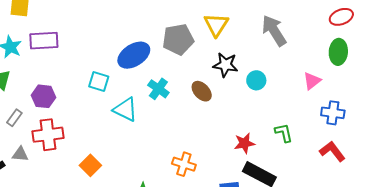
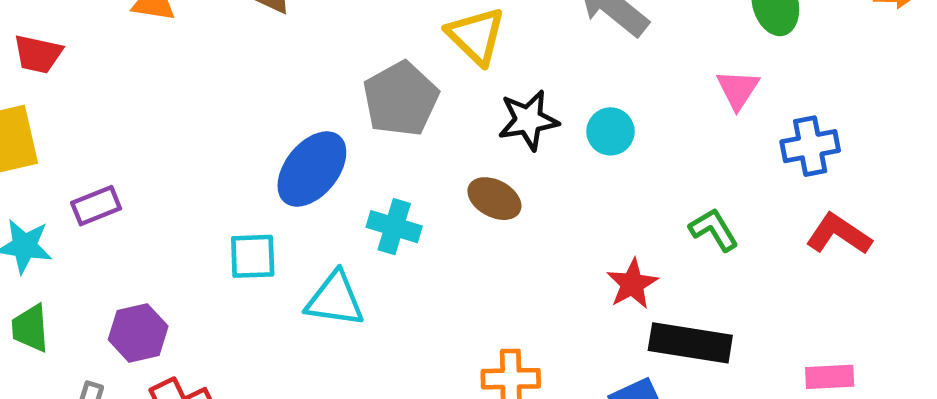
purple rectangle: (44, 41) -> (96, 206), size x0.7

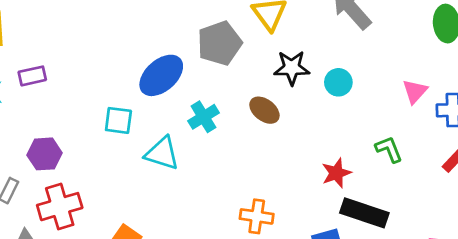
pink triangle: (738, 89) -> (415, 91), moved
cyan cross: (394, 227) -> (203, 117), turned 32

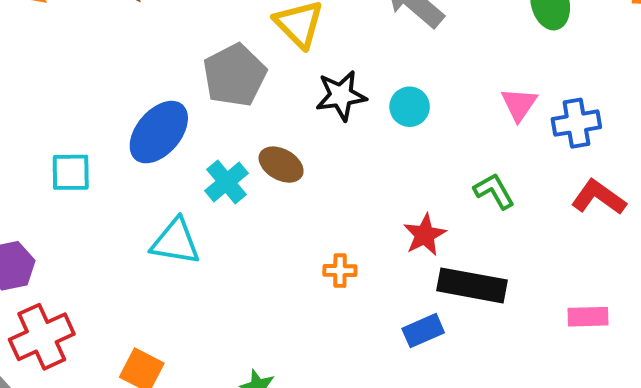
brown ellipse: (264, 110) -> (281, 165), moved
cyan square: (118, 120) -> (71, 172), moved
orange cross: (257, 216) -> (340, 271), moved, size x0.7

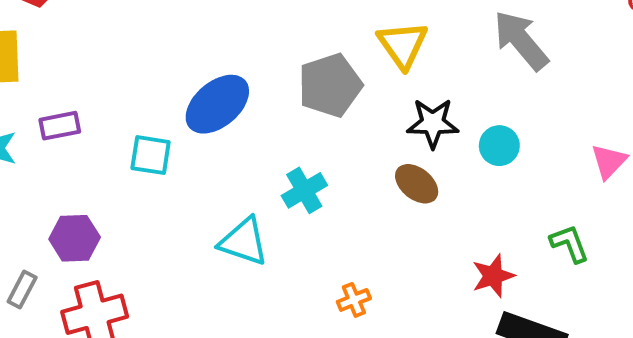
blue ellipse: (159, 132) -> (217, 104), moved
brown ellipse: (281, 165) -> (417, 184), moved
orange cross: (340, 271) -> (354, 300), moved, turned -32

